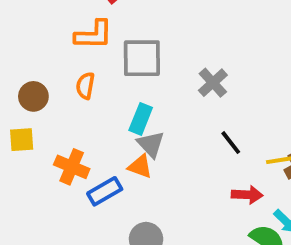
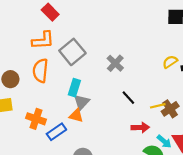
gray square: (142, 58) -> (72, 52), turned -35
orange semicircle: (85, 86) -> (40, 71), size x1.5
gray triangle: (151, 144) -> (81, 102), turned 30

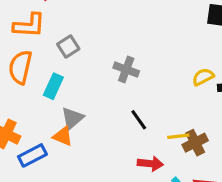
gray square: (72, 52) -> (68, 47), size x0.6
gray cross: (115, 63) -> (126, 69), turned -30
cyan rectangle: (74, 88) -> (53, 86), moved

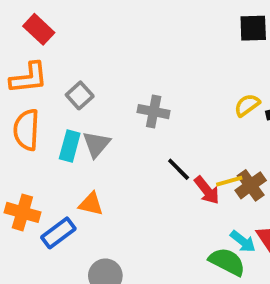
gray triangle: (72, 118) -> (96, 144), moved
red arrow: (150, 164) -> (207, 190), moved, turned 55

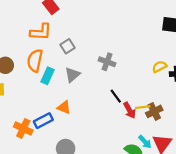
cyan rectangle: (70, 146) -> (48, 76), moved
orange cross: (22, 212) -> (23, 128), moved

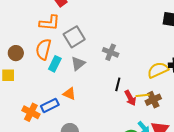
gray square: (68, 46) -> (74, 37), size x1.5
yellow semicircle: (159, 67) -> (158, 70), moved, size x1.5
black line: (116, 96) -> (118, 84), turned 48

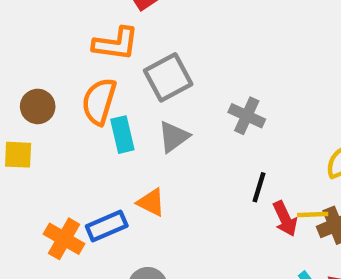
cyan rectangle: (55, 64) -> (122, 135), turned -42

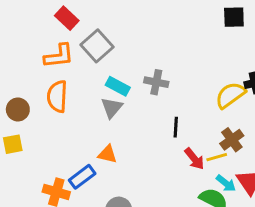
gray square: (168, 77) -> (97, 46), moved
cyan rectangle: (122, 135) -> (118, 86), moved, turned -35
yellow line: (313, 214) -> (217, 157), moved
red arrow: (285, 219) -> (194, 159), moved

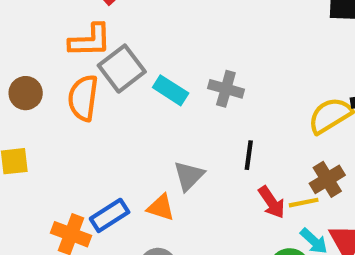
gray square: (97, 46) -> (122, 69), moved
gray triangle: (112, 108) -> (189, 176), moved
brown circle: (18, 109) -> (26, 93), moved
orange triangle: (107, 154) -> (161, 207), moved

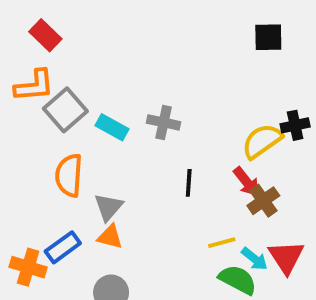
orange semicircle: (83, 98) -> (69, 175), moved
gray triangle: (189, 176) -> (108, 207), moved
red arrow: (272, 202) -> (246, 182), moved
yellow line: (304, 203) -> (222, 243), moved

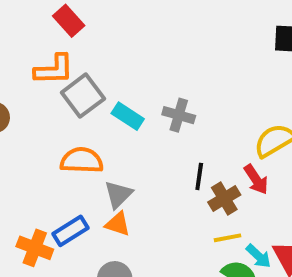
orange semicircle: (69, 175) -> (82, 160), turned 84
brown cross: (263, 201) -> (224, 198), moved

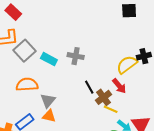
black line: (199, 176) -> (89, 87), turned -32
yellow line: (227, 238) -> (111, 109), moved, turned 40

